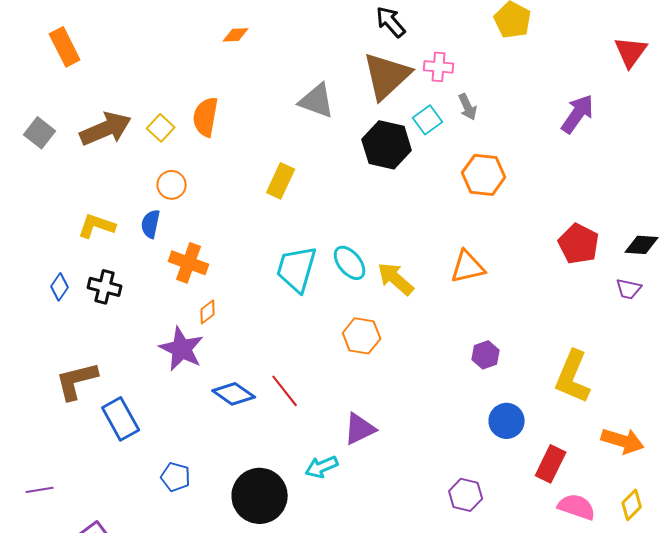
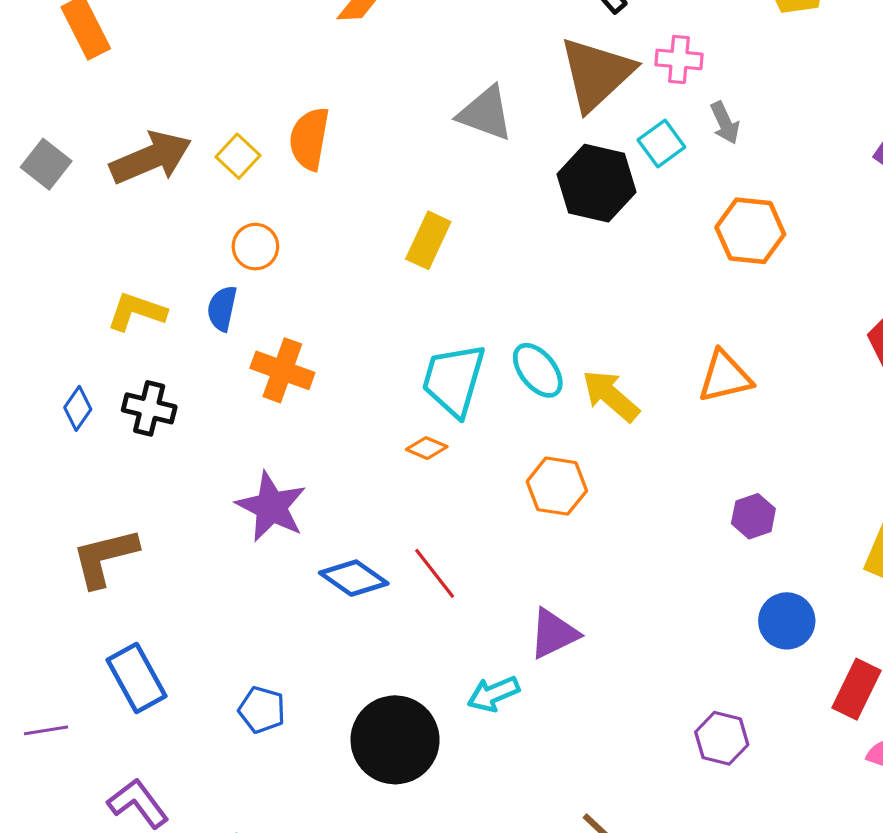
orange diamond: (208, 312) -> (427, 448), moved, turned 60
blue rectangle: (121, 419) -> (136, 678), moved

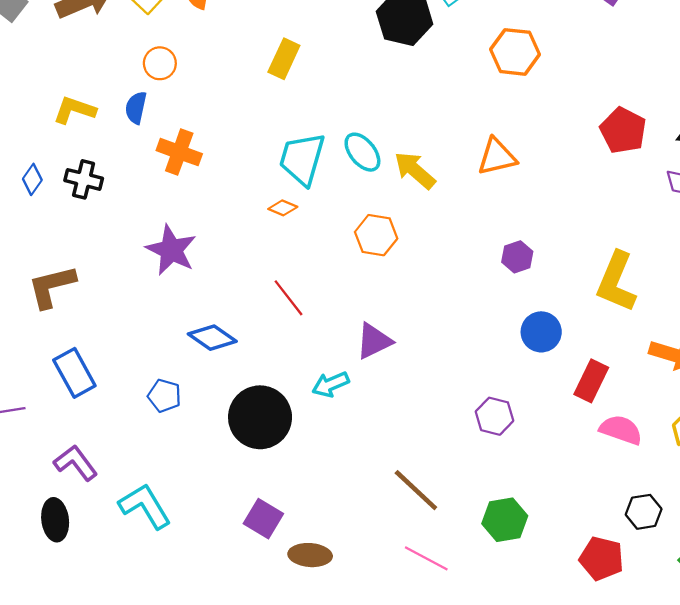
blue diamond: (354, 578) -> (212, 338), moved

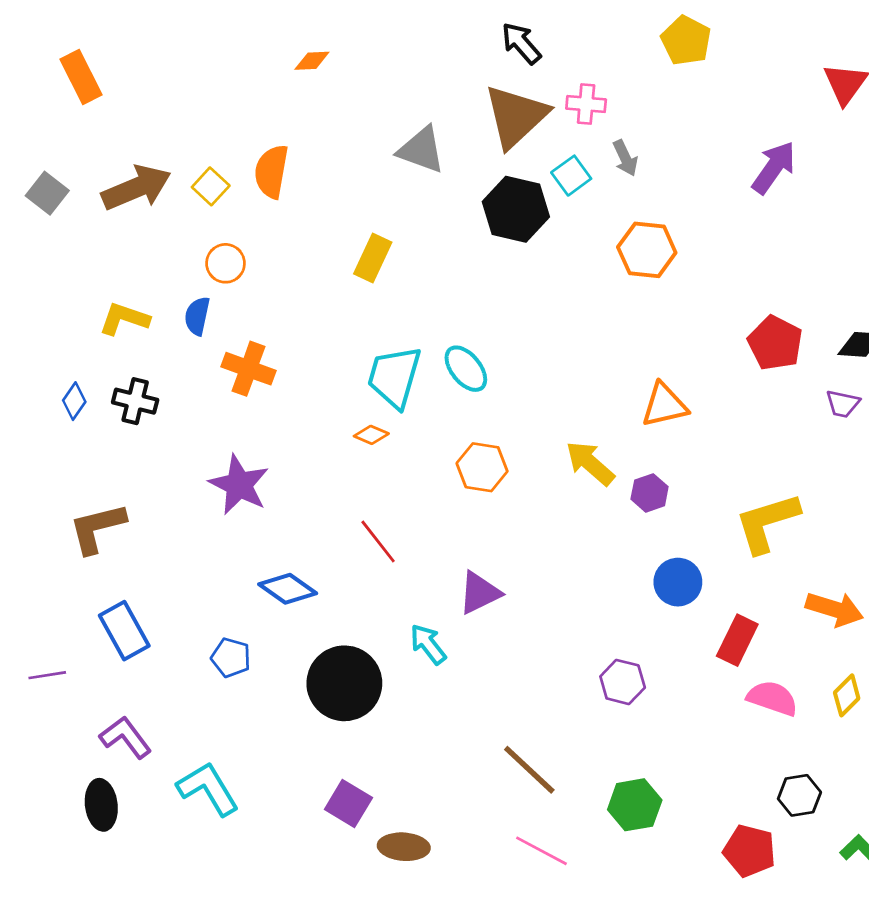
orange triangle: (497, 157) -> (664, 405), moved
yellow arrow: (415, 170) -> (590, 463), moved
yellow L-shape: (616, 282) -> (767, 523), turned 50
cyan arrow: (331, 384) -> (428, 644), turned 75

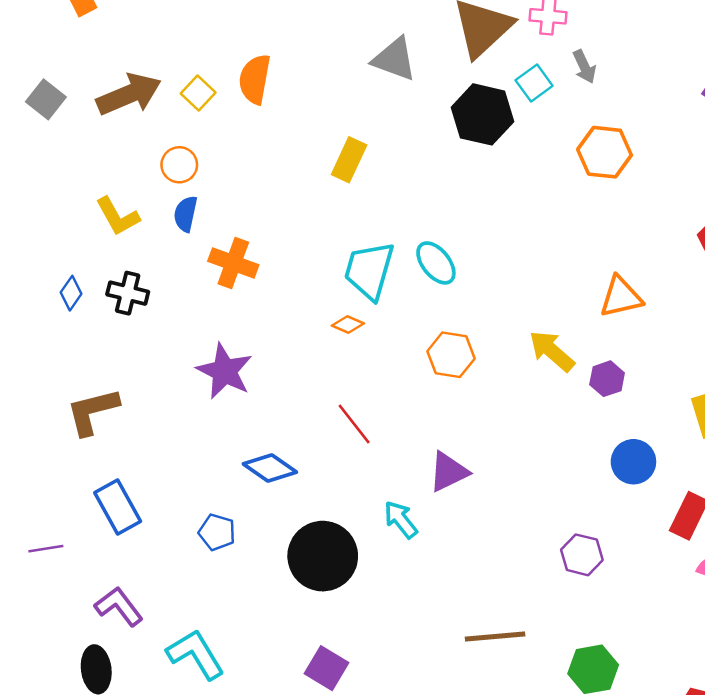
orange circle: (226, 263) -> (179, 165), moved
yellow L-shape: (124, 319) -> (118, 216), turned -138
brown line: (529, 770) -> (495, 637), turned -48

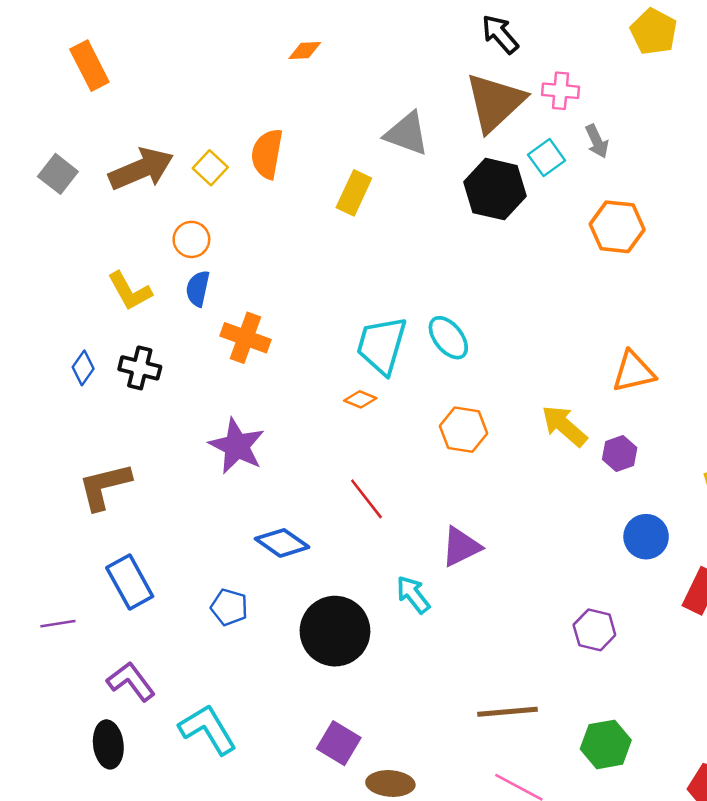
yellow rectangle: (349, 160) -> (354, 193), moved

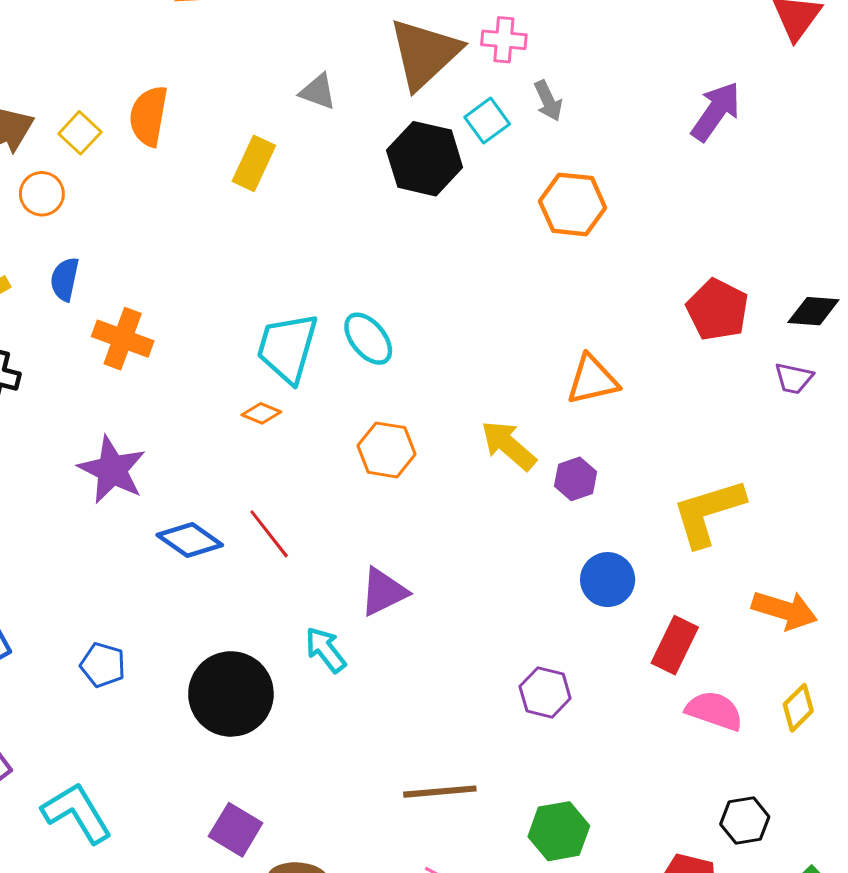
gray triangle: (407, 134) -> (318, 92), size x0.7
orange circle: (191, 239) -> (42, 194), moved
blue diamond: (282, 543) -> (190, 540), moved

